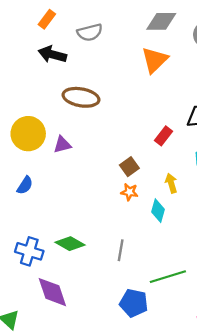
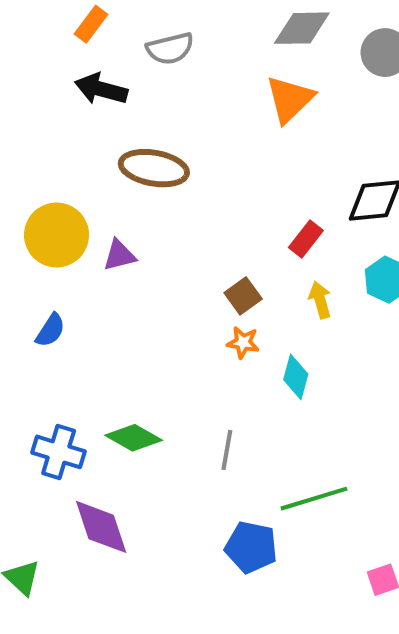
yellow arrow: (171, 183) -> (320, 300), moved

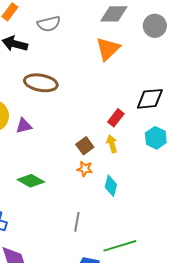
yellow arrow: (320, 300) -> (112, 144), moved
green diamond: (134, 438) -> (31, 181), moved

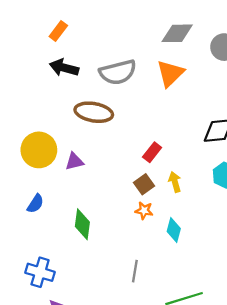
gray semicircle: (49, 24) -> (118, 72), moved, size x1.4
red rectangle: (116, 118) -> (152, 152), moved
green diamond: (31, 181) -> (82, 224), turned 68

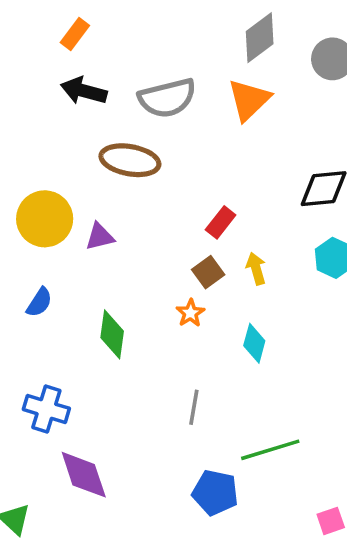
gray diamond: (177, 33) -> (260, 38), turned -36
orange star: (144, 211) -> (190, 313), moved, turned 30

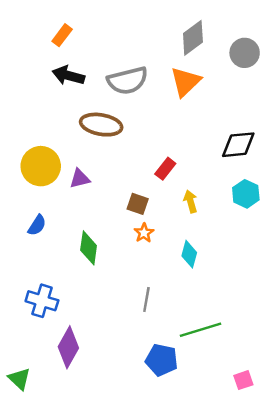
brown square: (208, 272) -> (138, 204), moved, turned -35
purple diamond: (84, 475) -> (68, 347), turned 48

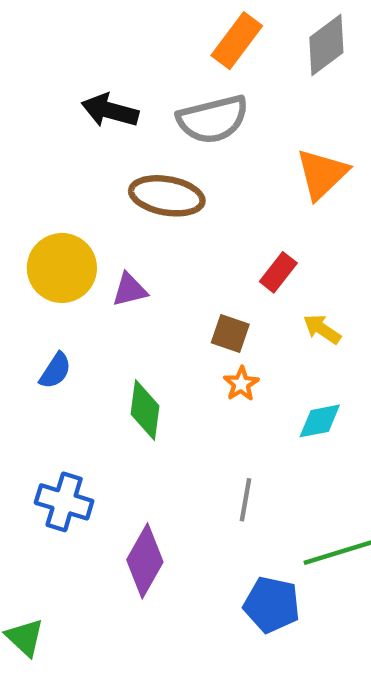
orange rectangle: (62, 35) -> (237, 41), moved, size x1.4
orange triangle: (185, 82) -> (322, 174), moved
yellow arrow: (190, 201) -> (322, 329), turned -40
cyan diamond: (189, 254) -> (320, 421), turned 64
purple diamond: (68, 347) -> (145, 561), moved

